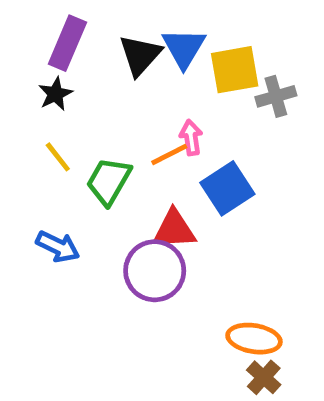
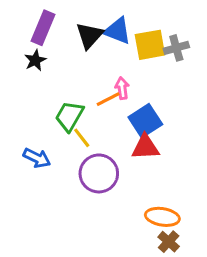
blue triangle: (184, 48) -> (117, 31), turned -40
gray cross: (276, 96) -> (176, 48), moved
yellow line: (58, 157) -> (82, 138), moved
red triangle: (174, 230) -> (145, 147), moved

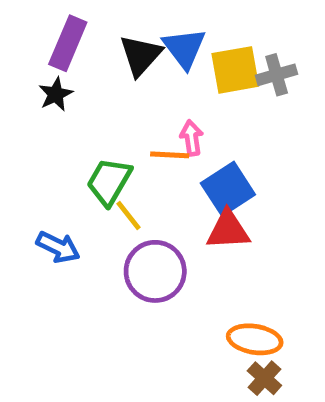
blue triangle: (117, 31) -> (184, 48), turned 32
orange line: (108, 99) -> (170, 155), turned 30

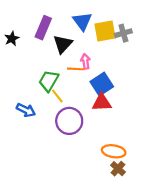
purple rectangle: (68, 43) -> (43, 28), moved
black triangle: (141, 55) -> (63, 44), moved
black star: (56, 94) -> (12, 39), moved

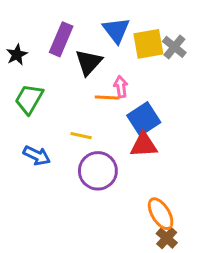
gray cross: (123, 33) -> (174, 47), turned -35
green trapezoid: (49, 81) -> (29, 99), moved
yellow line: (57, 96) -> (81, 136), turned -40
orange ellipse: (114, 151) -> (161, 214), turned 50

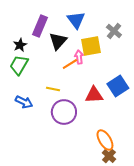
yellow square: (148, 44) -> (91, 46), moved
black star: (17, 55) -> (20, 45), moved
orange line: (107, 97) -> (70, 64), turned -35
blue square: (144, 119) -> (118, 86), moved

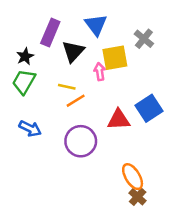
orange line: (70, 64) -> (76, 101), moved
yellow line: (53, 89) -> (67, 87), moved

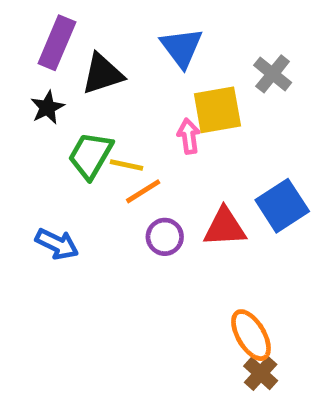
purple rectangle: (50, 32) -> (57, 43), moved
black triangle: (73, 51) -> (102, 74), moved, turned 30
green trapezoid: (24, 82) -> (90, 155), moved
purple circle: (81, 141) -> (165, 237), moved, size x0.6

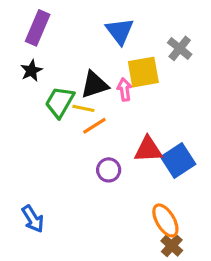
black triangle: (102, 74) -> (94, 85), moved
blue square: (282, 206) -> (178, 160), moved
purple circle: (165, 237) -> (109, 170), moved
blue arrow: (57, 244) -> (33, 219), moved, turned 32

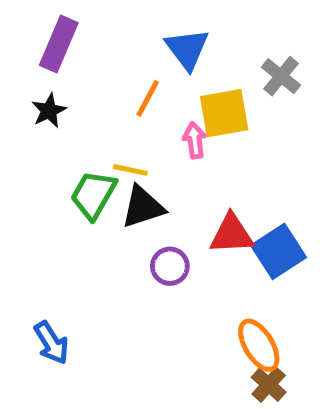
black triangle: (94, 85) -> (143, 207), moved
green trapezoid: (60, 102) -> (93, 195), moved
orange line: (94, 126) -> (148, 98), moved, turned -30

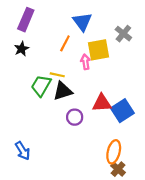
orange ellipse: (259, 345) -> (114, 152), turned 45

